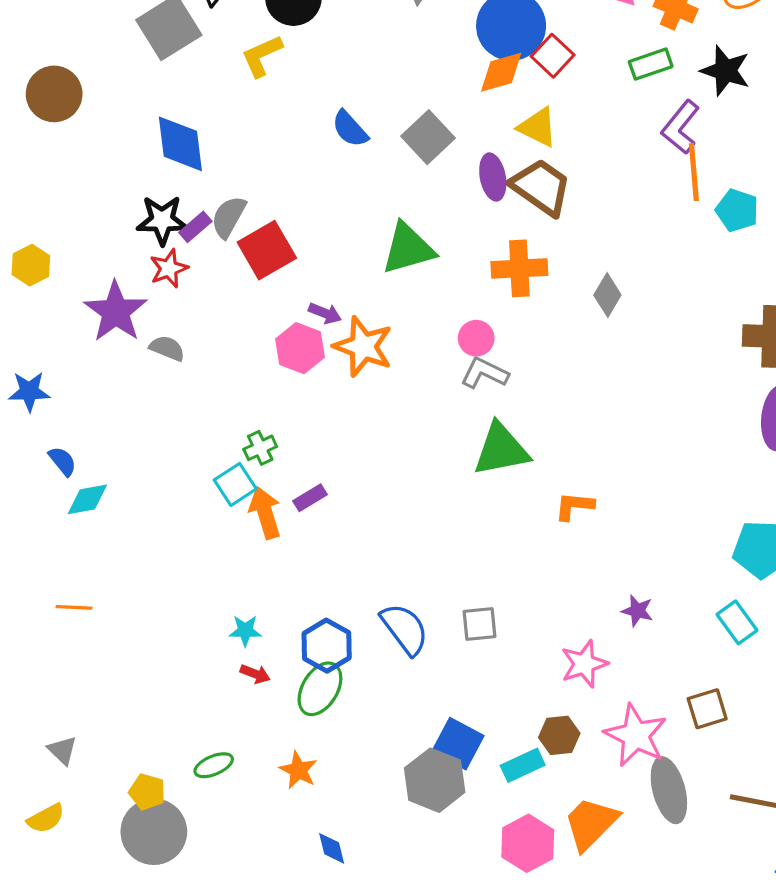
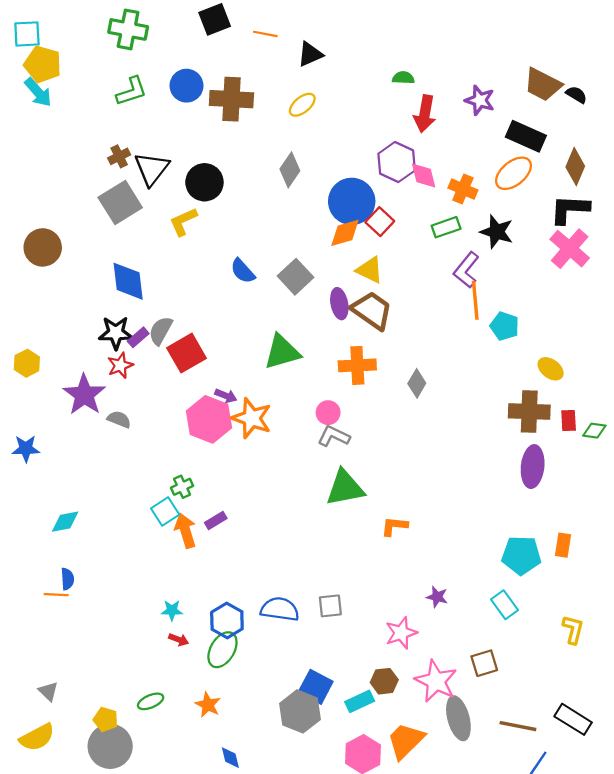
pink hexagon: (300, 348) -> (209, 419), size x1.4
blue semicircle: (62, 461) -> (67, 579), moved, turned 35
blue semicircle: (405, 629) -> (280, 609), turned -45
yellow semicircle: (46, 818) -> (37, 737), size x1.4

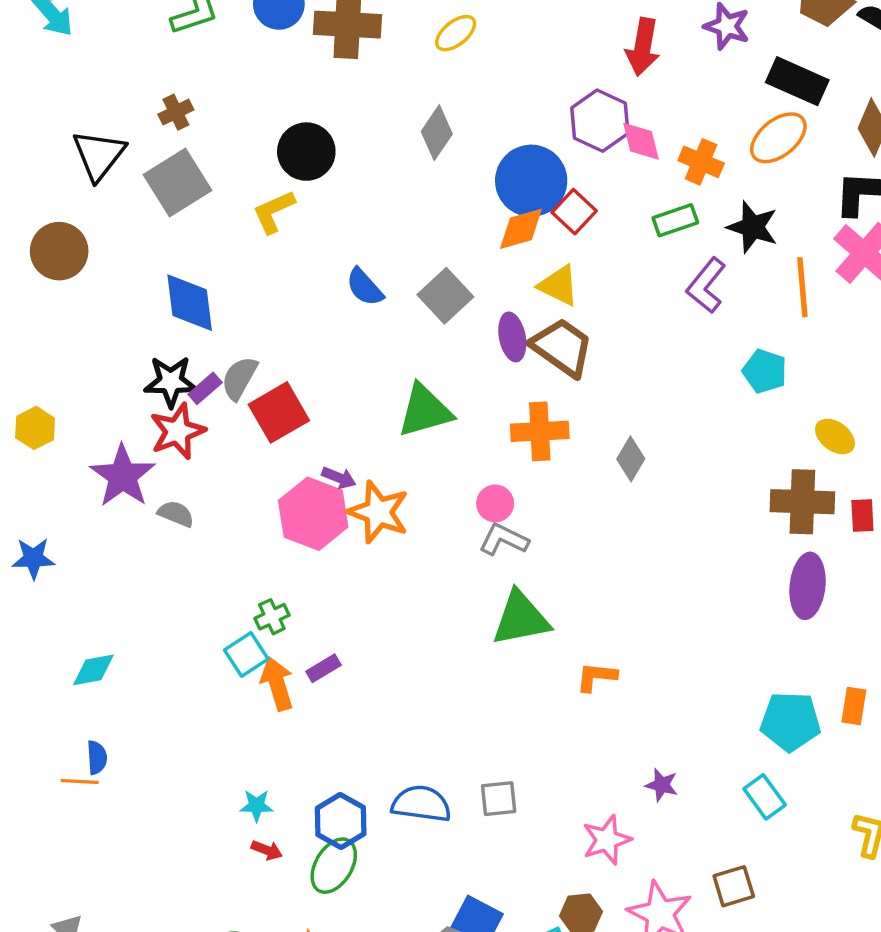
black triangle: (152, 169) -> (99, 155), moved
orange line: (475, 300) -> (802, 287), moved
red star: (120, 365) -> (178, 431), size x1.4

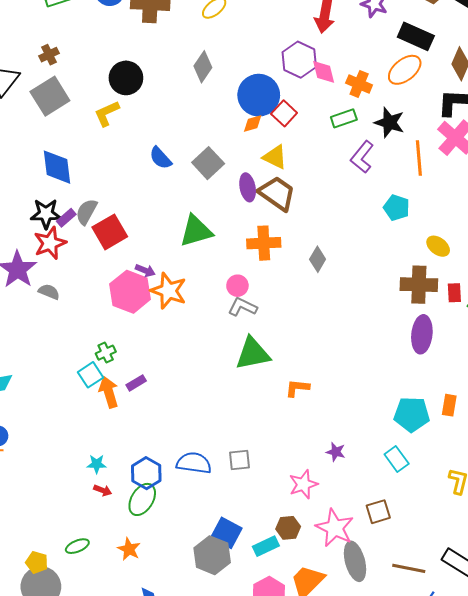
orange diamond: (521, 229) -> (253, 124), size x0.7

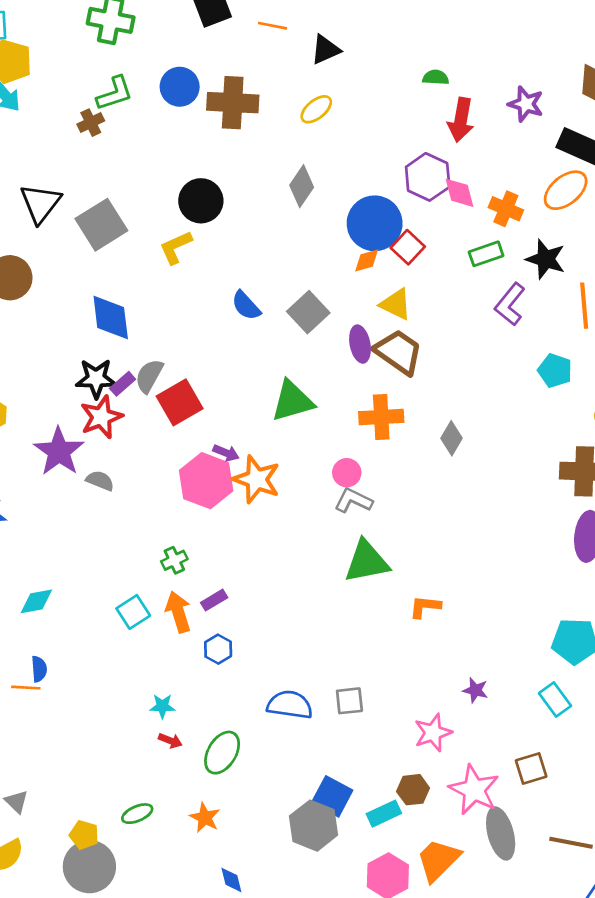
brown cross: (49, 55) -> (91, 123), moved
cyan square: (91, 375) -> (133, 612), moved
blue hexagon: (146, 473) -> (218, 649), moved, size x0.7

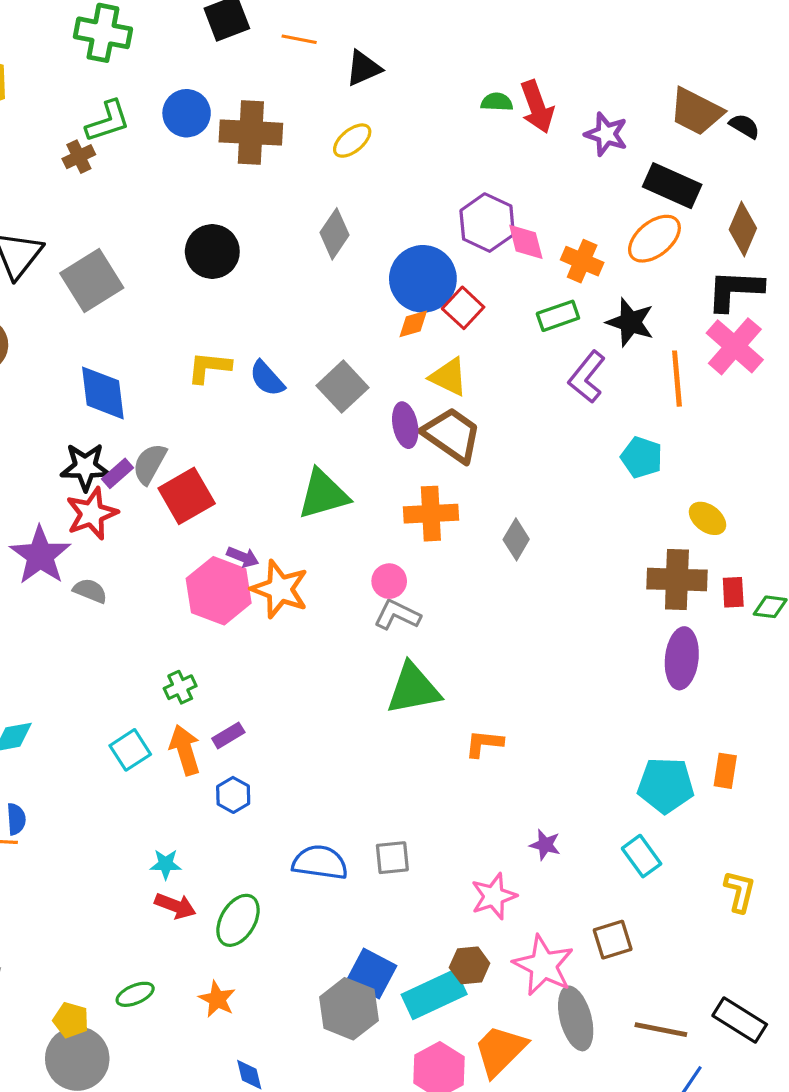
red arrow: (461, 120) -> (537, 107), moved, turned -30
yellow L-shape: (176, 247) -> (209, 367), moved, turned 30
red arrow: (170, 741) -> (175, 906), size x1.4
cyan rectangle: (384, 814) -> (434, 994), size x1.5

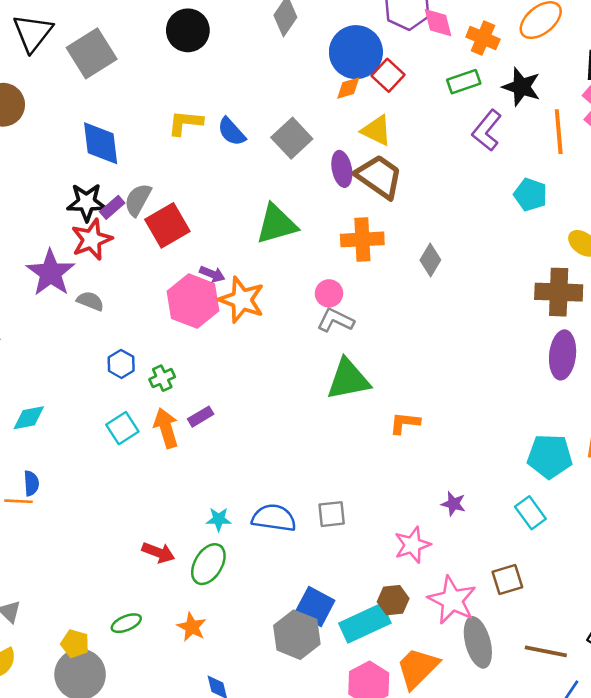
blue hexagon: (233, 795) -> (121, 364), moved
cyan star: (166, 864) -> (219, 519), moved

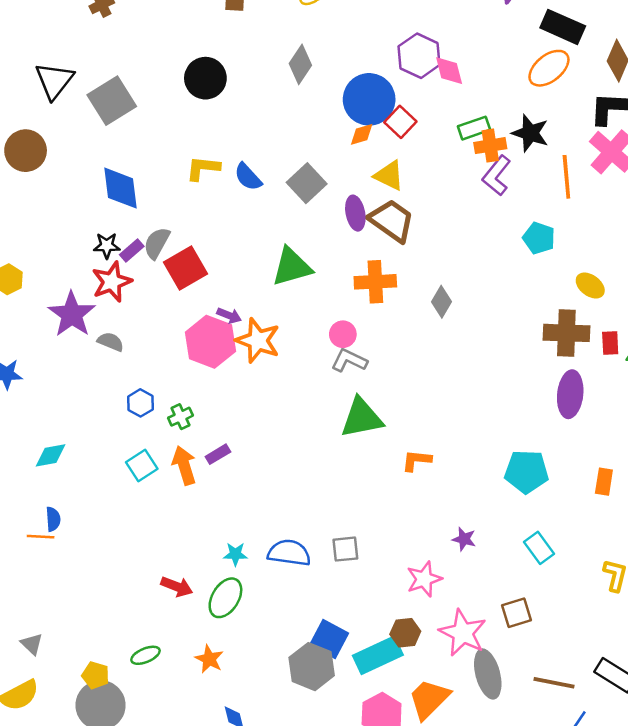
orange cross: (483, 38) -> (490, 146), moved, turned -32
black star: (86, 202) -> (107, 246), size x0.7
cyan pentagon: (550, 456) -> (526, 472), moved

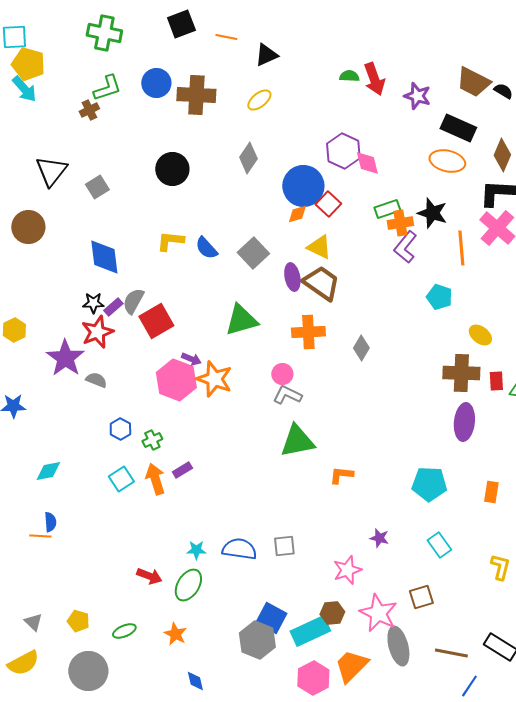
orange ellipse: (549, 68) -> (447, 161), turned 52
gray square: (112, 101) -> (97, 187), size x0.6
yellow pentagon: (96, 675) -> (78, 621), moved

